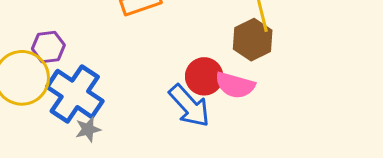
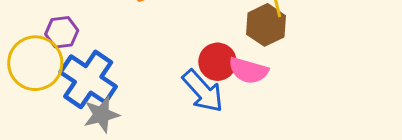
gray star: (88, 129) -> (101, 115), size x1.4

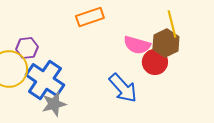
red circle: (218, 62) -> (155, 62), moved
pink semicircle: (248, 71) -> (137, 45), moved

